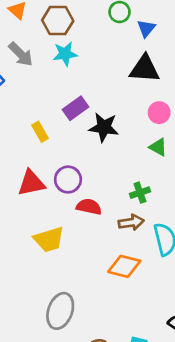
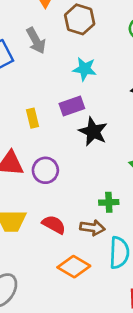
cyan star: (65, 54) -> (85, 69), moved
red semicircle: (89, 207) -> (54, 225), moved

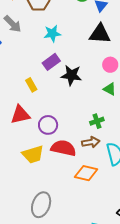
yellow rectangle: (32, 118) -> (31, 85), moved
purple circle: (45, 170) -> (48, 125), moved
red semicircle: (54, 225) -> (63, 148), size x1.4

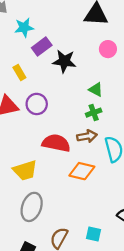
cyan star: (52, 33) -> (24, 28), moved
green triangle: (110, 89) -> (96, 89), moved
purple circle: (48, 125) -> (37, 104), moved
yellow trapezoid: (33, 154) -> (25, 170), moved

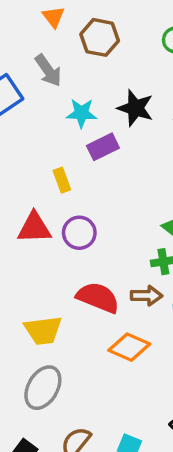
black star: (64, 61) -> (135, 108), moved

